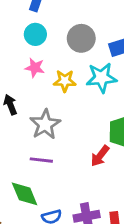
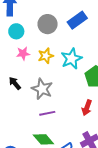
cyan star: (101, 78) -> (72, 59), moved
red arrow: (100, 156) -> (87, 108), moved

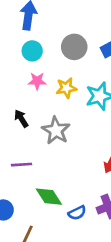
purple line: (47, 113) -> (21, 165), moved

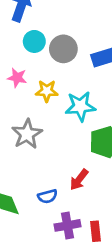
cyan circle: (32, 51) -> (34, 41), moved
blue semicircle: (77, 213) -> (48, 196), moved

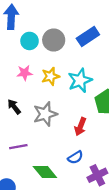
gray star: (27, 134) -> (45, 114), turned 30
red arrow: (79, 180) -> (80, 127), moved

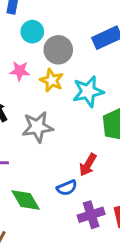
gray circle: (54, 40) -> (58, 50), moved
yellow star: (50, 76) -> (52, 80), turned 30
red arrow: (80, 127) -> (88, 165), moved

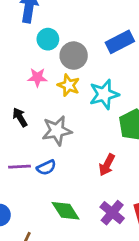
blue semicircle: (67, 188) -> (46, 167), moved
green diamond: (26, 200) -> (66, 211), moved
purple cross: (91, 215) -> (112, 213), turned -30

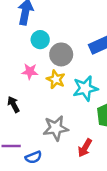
gray star: (57, 131) -> (56, 128), moved
blue semicircle: (46, 167) -> (34, 157), moved

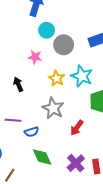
yellow star: (56, 79) -> (57, 78), moved
cyan star: (85, 88) -> (82, 76), turned 30
gray star: (56, 128) -> (53, 108), turned 30

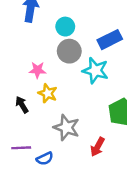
cyan circle: (47, 30) -> (65, 27), moved
cyan star: (82, 76) -> (95, 71), moved
yellow star: (57, 78) -> (48, 93), moved

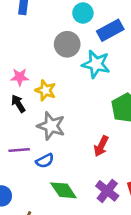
cyan circle: (65, 27) -> (83, 13), moved
pink star: (37, 70) -> (20, 77), moved
gray star: (66, 128) -> (51, 126), moved

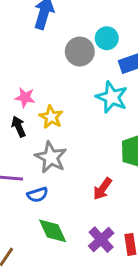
gray circle: (67, 44) -> (80, 52), moved

